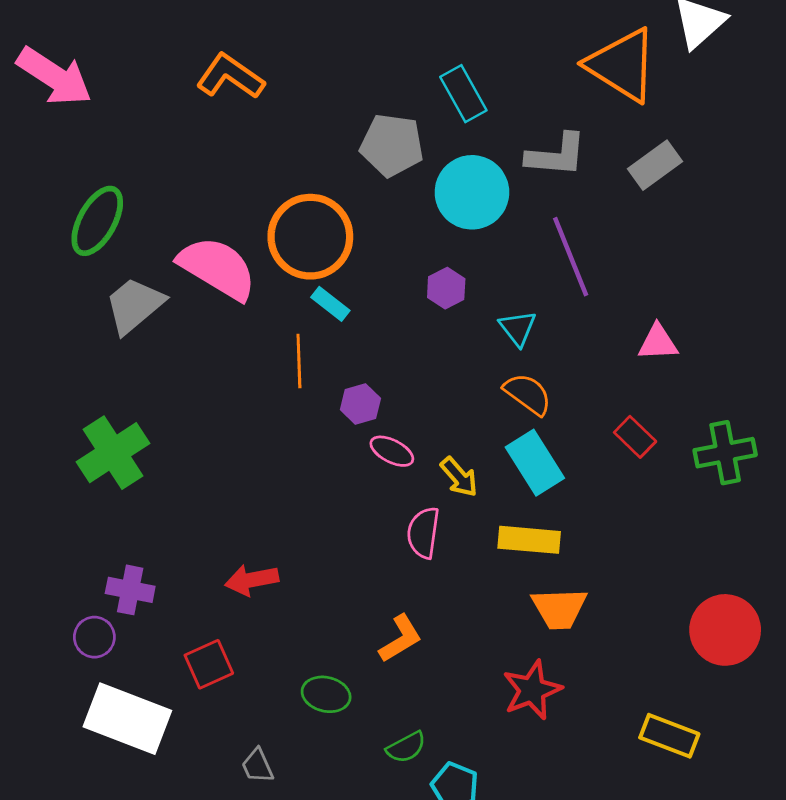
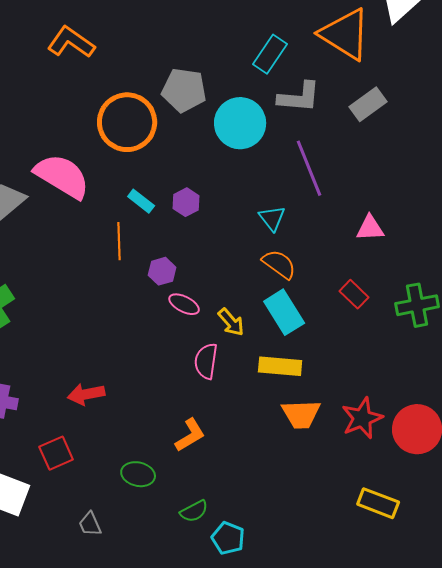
cyan rectangle: (463, 94) -> (270, 54), moved, turned 63
orange circle: (310, 237) -> (127, 122), moved
purple hexagon: (446, 288) -> (186, 202), moved
red star: (532, 690) -> (362, 418), moved

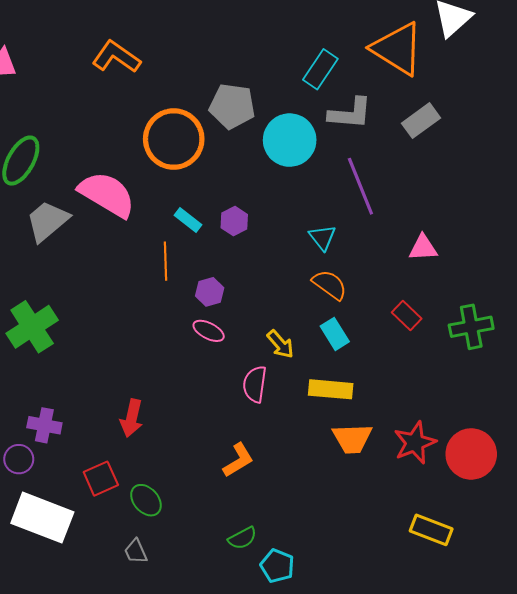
pink ellipse: (184, 304) -> (209, 331), moved
cyan rectangle: (284, 312) -> (335, 334), size x0.7
red arrow: (86, 394) -> (132, 418), turned -66
green ellipse: (138, 474) -> (146, 500), moved, turned 36

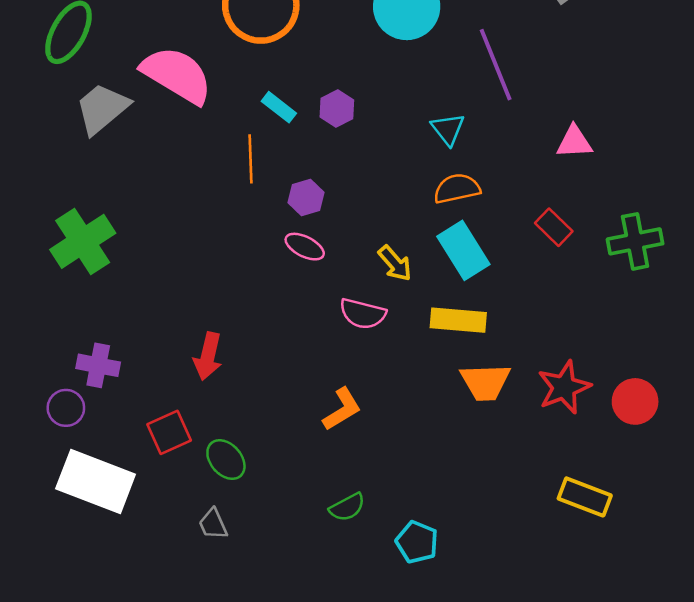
orange semicircle: (330, 285) -> (457, 188), turned -48
cyan rectangle: (335, 334) -> (463, 250), size x1.4
pink semicircle: (255, 384) -> (363, 314), turned -84
red circle: (471, 454) -> (635, 401), size x0.7
cyan pentagon: (277, 566) -> (417, 542), moved

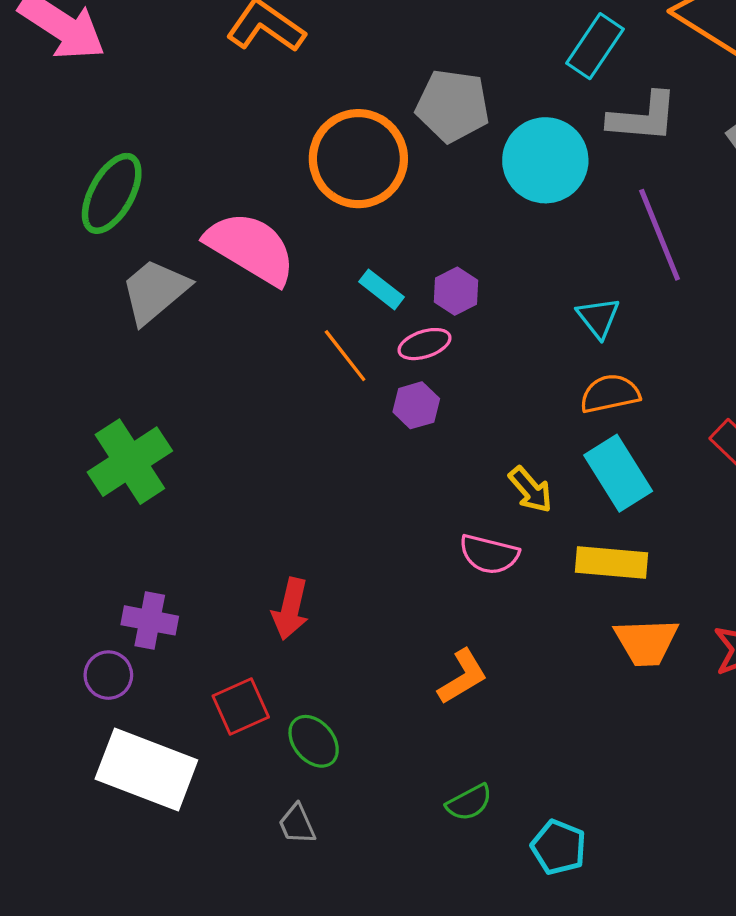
orange line: (250, 159) -> (345, 356), turned -36
pink ellipse: (305, 247) -> (425, 344), moved, turned -45

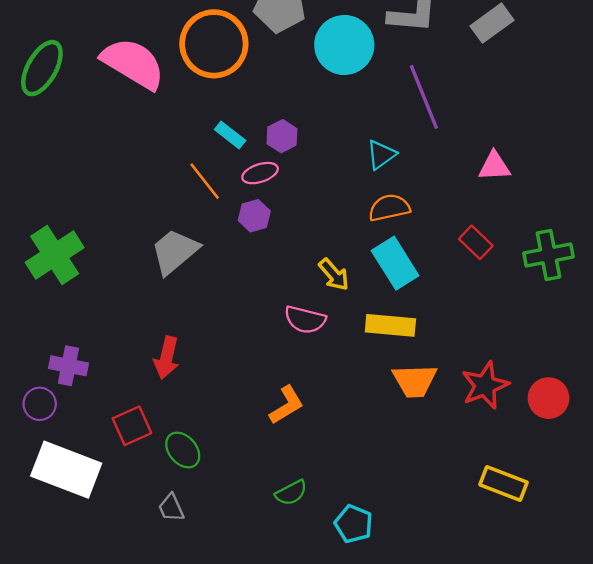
pink semicircle: (251, 248) -> (133, 63), moved
gray trapezoid: (155, 291) -> (175, 252), moved
cyan triangle: (598, 318) -> (381, 155), turned 32

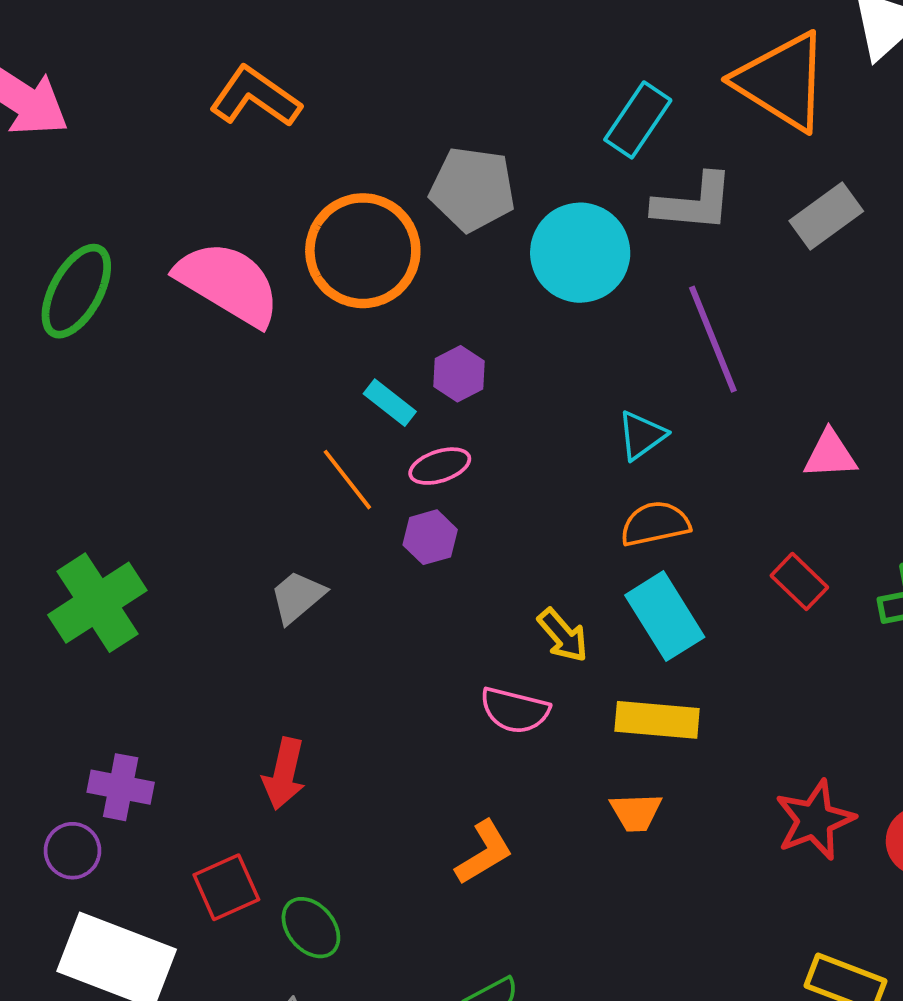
purple hexagon: (282, 136) -> (459, 374), moved
gray trapezoid: (175, 252) -> (297, 597), size x0.7
orange trapezoid: (415, 381) -> (636, 812), moved, size x0.7

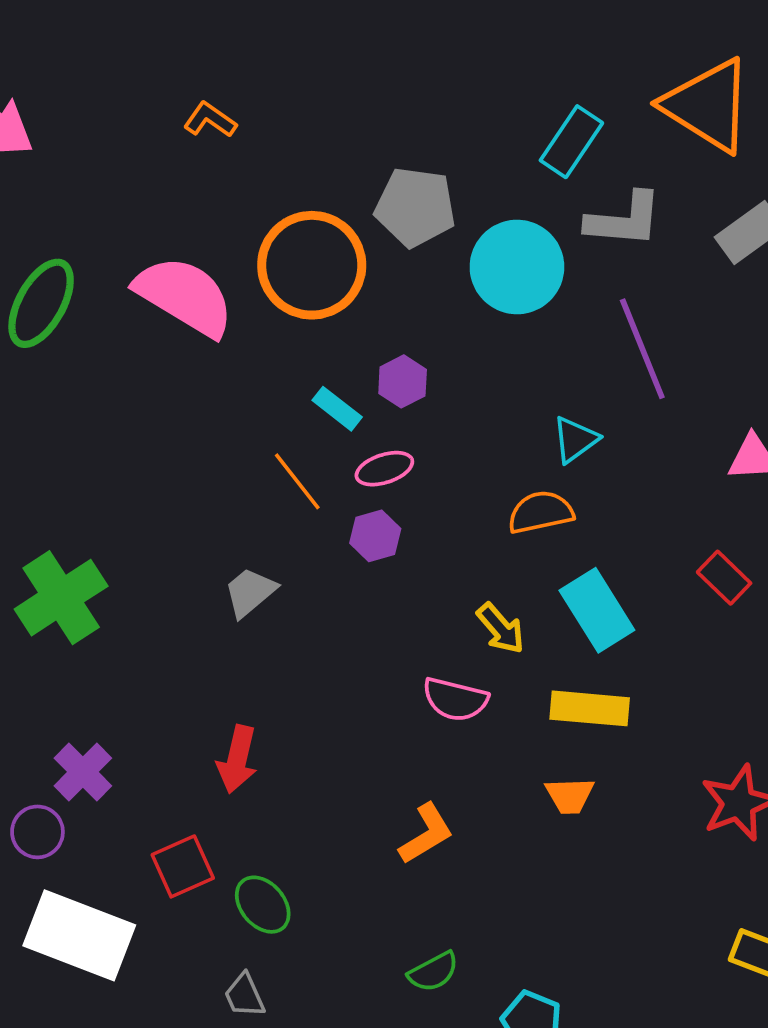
orange L-shape: (255, 97) -> (210, 120), size x0.6
orange semicircle: (655, 524) -> (541, 512), moved
purple cross: (121, 787) -> (83, 772), turned 34

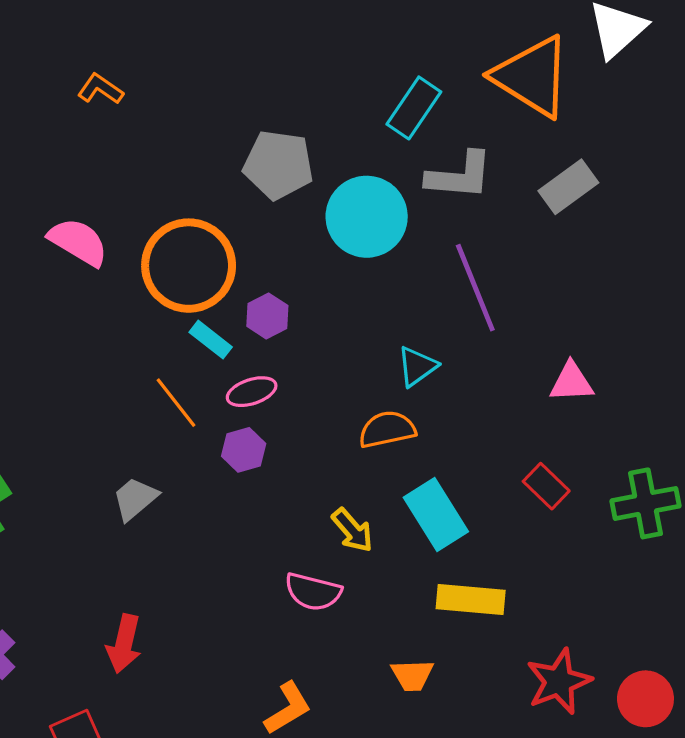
orange circle: (312, 265) -> (189, 266), moved
pink semicircle: (185, 296) -> (78, 242), size x0.7
yellow rectangle: (590, 708) -> (471, 600), moved

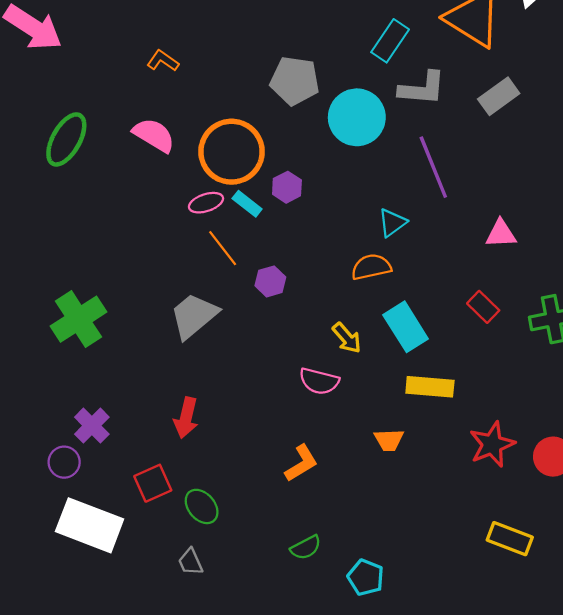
orange L-shape: (100, 89) -> (163, 61), moved
pink ellipse: (252, 392) -> (206, 203), moved
gray trapezoid: (135, 499) -> (194, 316), size x1.5

